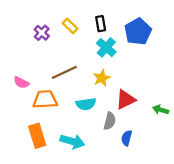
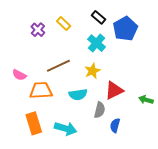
black rectangle: (101, 24) -> (99, 17), moved, turned -40

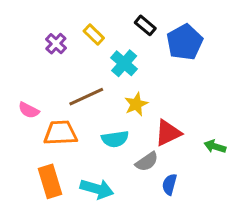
cyan cross: (96, 43) -> (124, 63), moved
gray semicircle: (100, 110) -> (147, 162), turned 42

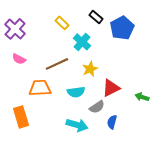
purple cross: (56, 44) -> (15, 29), moved, size x1.5
pink semicircle: (29, 110) -> (19, 59), moved
orange rectangle: (50, 181) -> (21, 117), moved
cyan arrow: (97, 189) -> (77, 125), moved

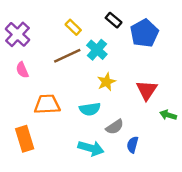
pink semicircle: (19, 59) -> (22, 70), turned 40
brown line: (57, 64) -> (67, 56), moved
red triangle: (111, 88) -> (147, 90), moved, turned -30

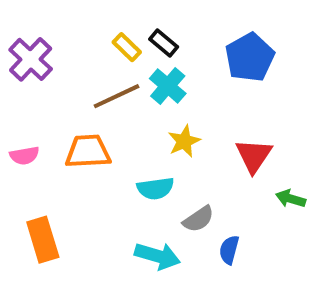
black rectangle: (114, 20) -> (164, 43), moved
pink semicircle: (22, 70) -> (24, 156), moved, turned -77
orange trapezoid: (47, 104) -> (88, 152), moved

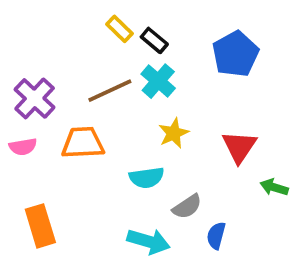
yellow rectangle: (127, 47) -> (120, 29), moved
purple cross: (31, 59) -> (35, 98), moved

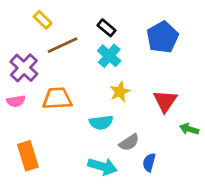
yellow rectangle: (120, 29) -> (43, 20), moved
brown line: (110, 91) -> (63, 45), moved

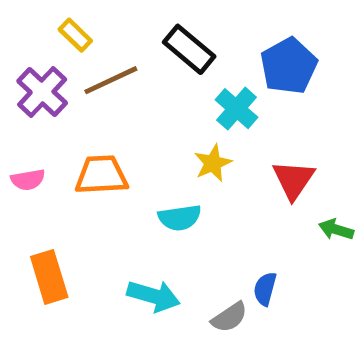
black rectangle: (106, 28) -> (189, 49), size x1.5
cyan cross: (109, 56) -> (237, 109), moved
purple cross: (24, 68) -> (42, 92), moved
gray semicircle: (129, 142) -> (229, 317), moved
cyan arrow: (102, 166) -> (154, 296), moved

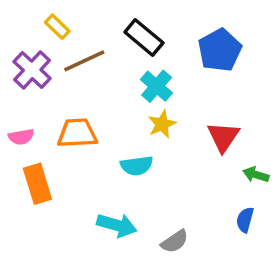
cyan cross: (237, 109) -> (157, 86), moved
orange rectangle: (49, 277) -> (37, 184), moved
blue semicircle: (265, 289) -> (245, 220), moved

